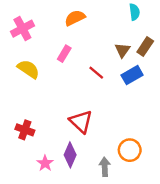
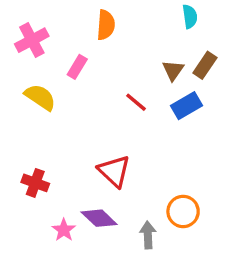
orange semicircle: (75, 18) -> (106, 25), turned 120
pink rectangle: (64, 54) -> (77, 67), moved
purple diamond: (70, 155) -> (99, 218), turned -70

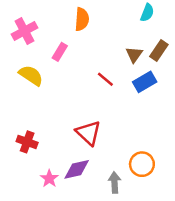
cyan semicircle: (190, 17) -> (147, 13), turned 30
purple diamond: (99, 218) -> (77, 169), turned -56

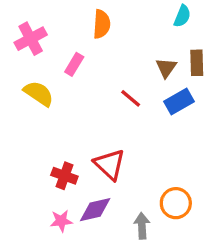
brown rectangle: (159, 51) -> (197, 63), turned -36
red cross: (27, 142) -> (64, 176), moved
pink star: (49, 179) -> (61, 221), turned 30

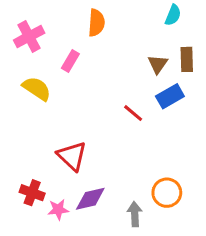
red line: (131, 98) -> (133, 113), moved
red triangle: (110, 164) -> (72, 156), moved
red cross: (64, 176) -> (32, 193), moved

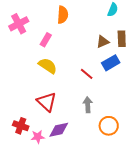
brown triangle: (158, 64) -> (103, 42), turned 32
yellow semicircle: (37, 89) -> (48, 66), moved
gray arrow: (135, 214) -> (88, 105), moved

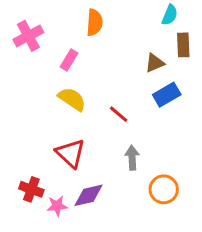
brown rectangle: (122, 39) -> (183, 45), moved
red line: (87, 74) -> (119, 114), moved

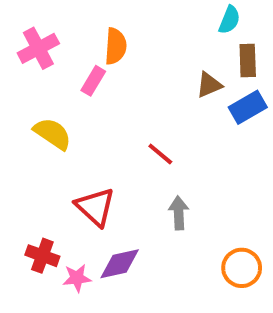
orange semicircle: (95, 22) -> (116, 46), moved
blue rectangle: (167, 95) -> (248, 107), moved
yellow semicircle: (72, 99) -> (53, 134), moved
orange circle: (164, 189) -> (242, 268), moved

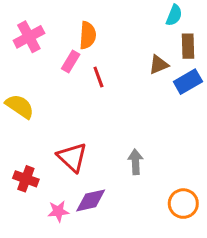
yellow semicircle: (53, 134) -> (20, 106), moved
red line: (160, 154) -> (98, 77), moved, turned 30
red cross: (42, 256) -> (26, 179), moved

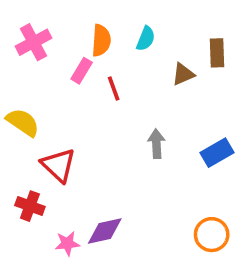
cyan semicircle: (174, 15) -> (146, 39), moved
blue rectangle: (188, 82) -> (217, 153), moved
red triangle: (72, 157) -> (58, 165), moved
gray arrow: (135, 162) -> (156, 144), moved

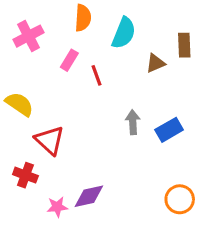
cyan semicircle: (146, 39) -> (124, 33), size x1.5
orange semicircle: (101, 40) -> (83, 18), moved
blue rectangle: (217, 153) -> (169, 130), moved

